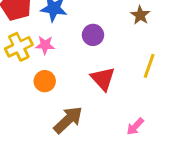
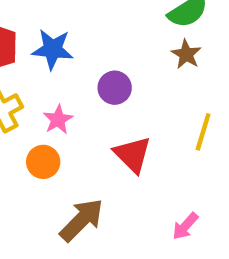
pink star: (45, 45) -> (58, 120), moved, turned -30

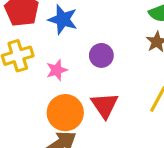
orange circle: (43, 162) -> (65, 113), moved, size x1.5

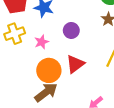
red triangle: (105, 105) -> (75, 64), turned 30

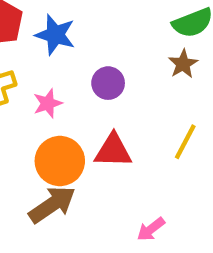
red triangle: (75, 64) -> (113, 151), turned 36

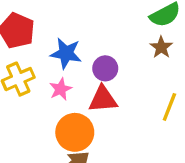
blue star: (55, 35) -> (66, 53), moved
red triangle: (113, 151) -> (103, 99), moved

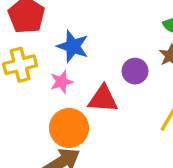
purple circle: (105, 68) -> (135, 71), moved

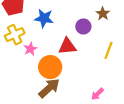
pink star: (62, 82) -> (30, 49), moved

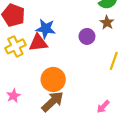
red triangle: (67, 46) -> (38, 43), moved
pink star: (30, 49) -> (13, 96), moved

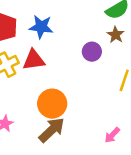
blue star: (46, 29) -> (41, 27), moved

